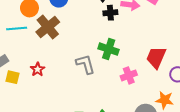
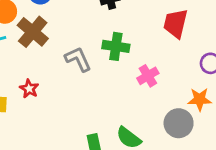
red trapezoid: (156, 57) -> (175, 23), moved
gray L-shape: (85, 64) -> (78, 59), moved

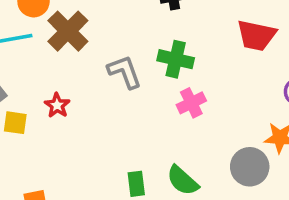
red trapezoid: (175, 23) -> (256, 35), turned -96
pink cross: (148, 76) -> (191, 103), moved

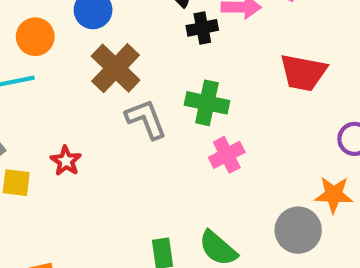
brown cross: (68, 31) -> (116, 68), moved

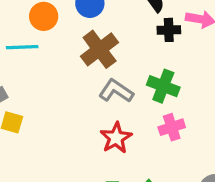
gray L-shape: (146, 119) -> (116, 91), turned -44
red star: (66, 161) -> (116, 138), moved, size x1.4

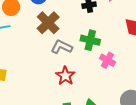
pink cross: (172, 127) -> (107, 60), moved, turned -35

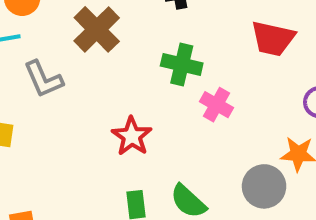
gray L-shape: (62, 47) -> (43, 79), moved, turned -140

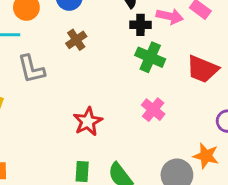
brown cross: (97, 29) -> (76, 40), size x0.6
green cross: (182, 64) -> (150, 57), moved

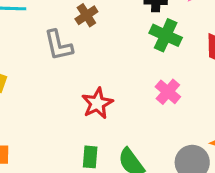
gray L-shape: (31, 69) -> (58, 45), moved

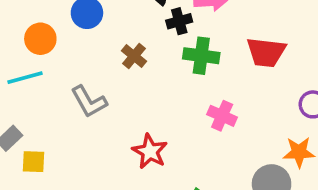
brown cross: (86, 15) -> (134, 56), moved

